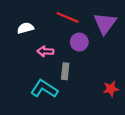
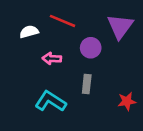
red line: (68, 17) -> (63, 21), moved
gray rectangle: (65, 71) -> (87, 84), moved

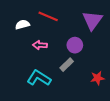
purple circle: (91, 48) -> (75, 45), moved
gray rectangle: (87, 84) -> (67, 65), turned 40

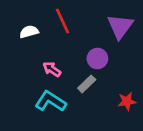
red line: (48, 16) -> (63, 21), turned 42
pink arrow: (40, 45) -> (52, 69), moved, turned 32

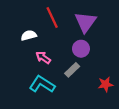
purple triangle: (120, 26) -> (85, 22), moved
white semicircle: (29, 32) -> (29, 35), moved

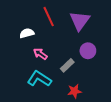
purple circle: (81, 49) -> (88, 51), moved
red star: (105, 84) -> (74, 91), moved

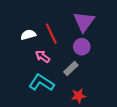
red line: (49, 17) -> (51, 34), moved
purple circle: (88, 51) -> (82, 47), moved

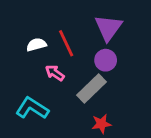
gray rectangle: (71, 69) -> (91, 88), size x1.5
cyan L-shape: (41, 83) -> (32, 108), moved

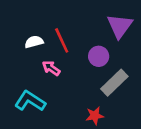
purple triangle: (108, 28) -> (120, 26), moved
gray rectangle: (91, 88) -> (114, 83), moved

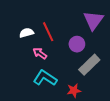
cyan L-shape: (30, 101) -> (45, 78), moved

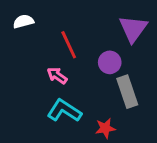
white semicircle: (27, 33) -> (23, 21), moved
gray rectangle: (89, 65) -> (127, 92), turned -65

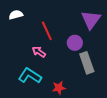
cyan L-shape: (64, 111) -> (30, 76), moved
red star: (105, 128) -> (59, 88), moved

